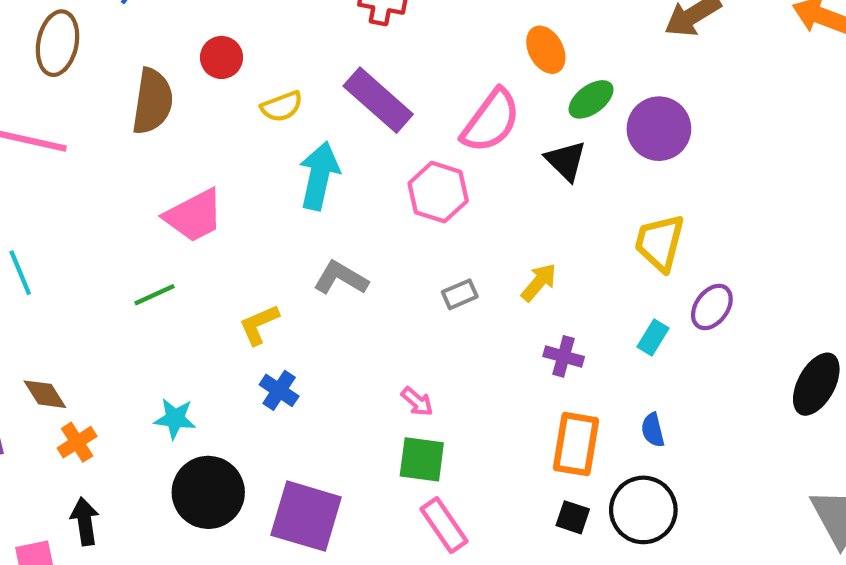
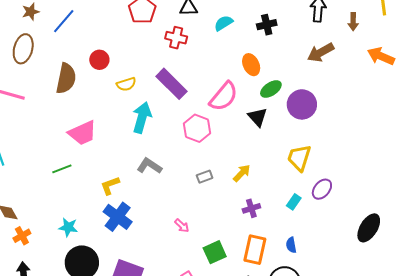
purple cross: (564, 356) -> (251, 208), turned -36
blue cross: (279, 390) -> (118, 217), size x1.6
green square: (422, 459) -> (215, 252), moved, turned -35

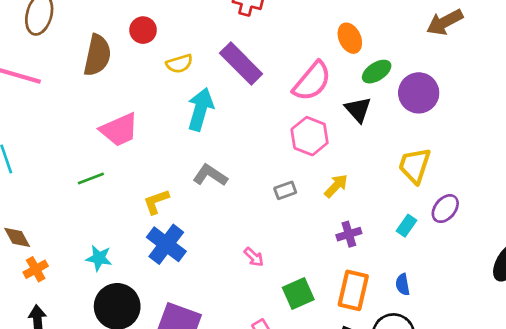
pink hexagon: (197, 128) -> (310, 136), moved

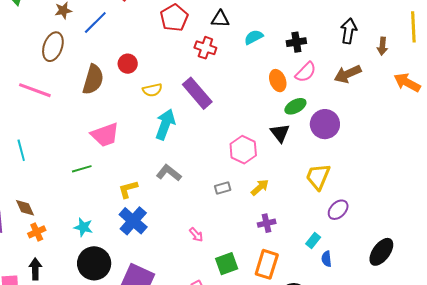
pink semicircle: (312, 81) -> (306, 72), moved, size x0.7
cyan rectangle: (407, 226) -> (313, 241), moved
blue semicircle: (403, 284) -> (326, 259), moved

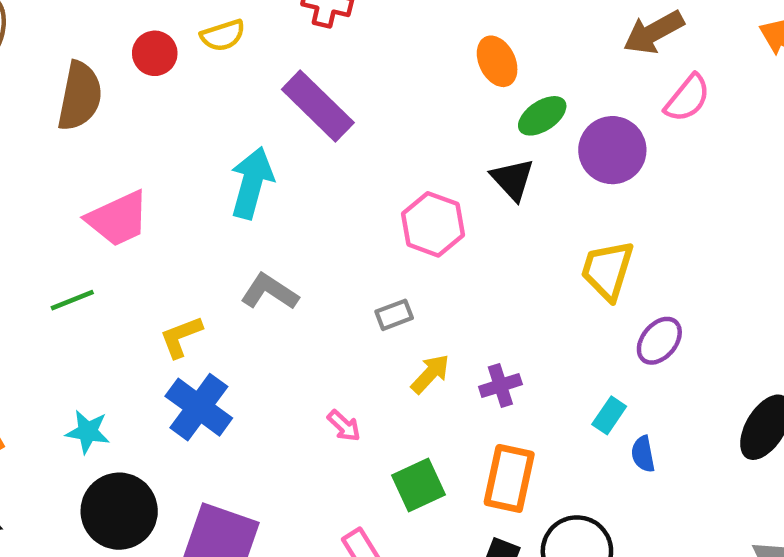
pink semicircle: (306, 72) -> (687, 98), moved
yellow semicircle: (152, 90) -> (223, 35), moved
yellow arrow: (260, 187) -> (430, 374), moved

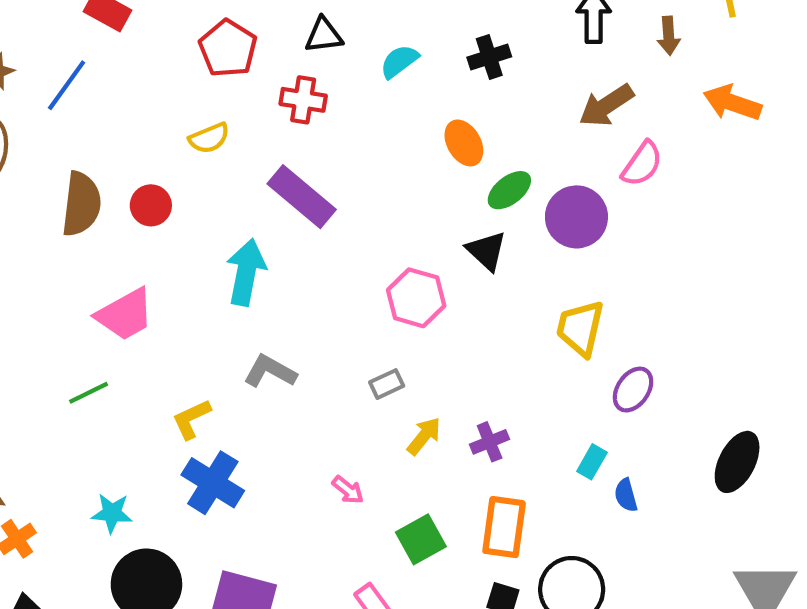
red circle: (155, 53) -> (151, 205), moved

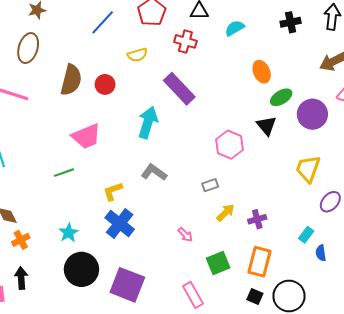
black cross: (489, 57) -> (291, 22), moved
blue line: (67, 85) -> (103, 22), moved
cyan star: (112, 513) -> (69, 233), turned 30

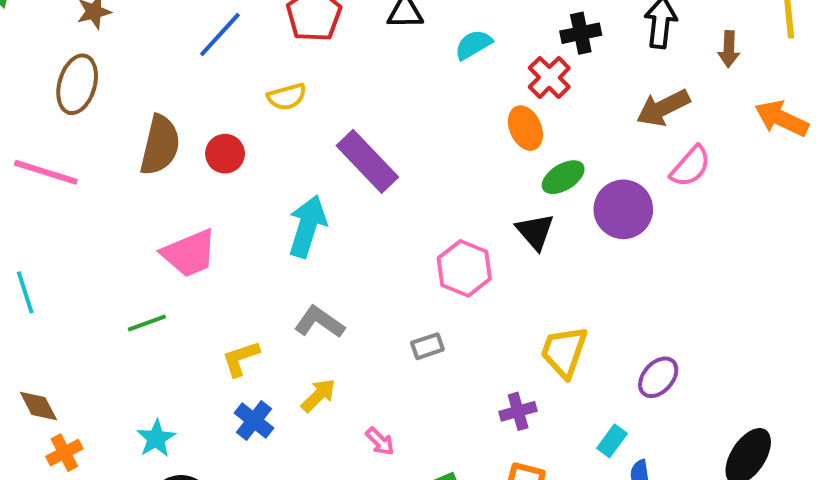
red cross: (185, 41) -> (549, 77), moved, turned 30
yellow trapezoid: (308, 169) -> (564, 352), moved
yellow arrow: (225, 213) -> (318, 395), moved
blue cross: (120, 224) -> (254, 421), size x0.7

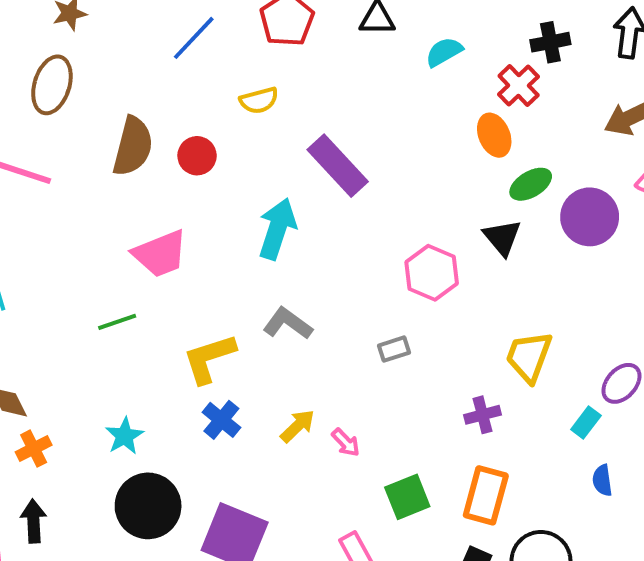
yellow L-shape: (241, 359) -> (209, 358), size x1.4
yellow arrow: (318, 395) -> (298, 426), moved
cyan rectangle: (612, 441) -> (586, 423), moved

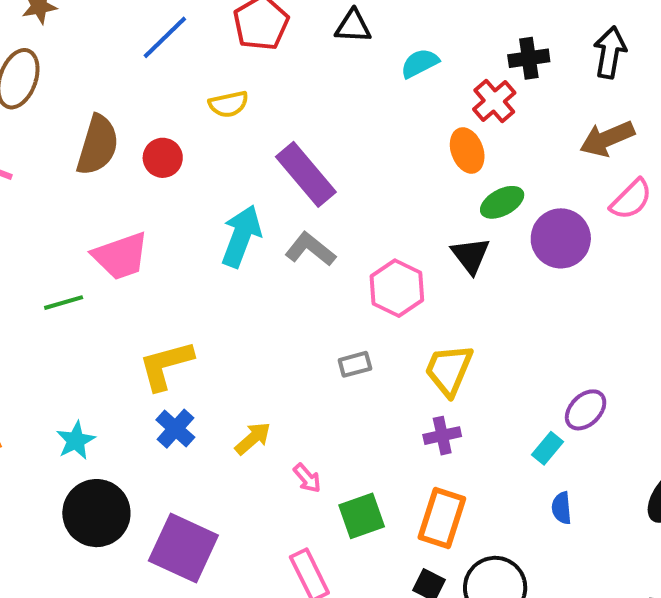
green line: (117, 322) -> (64, 303), moved
gray L-shape: (288, 324) -> (310, 249), moved
yellow trapezoid: (529, 357) -> (449, 370), moved
pink arrow: (346, 442) -> (307, 478), moved

